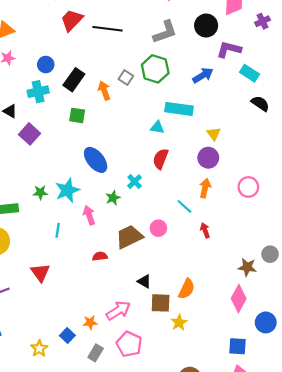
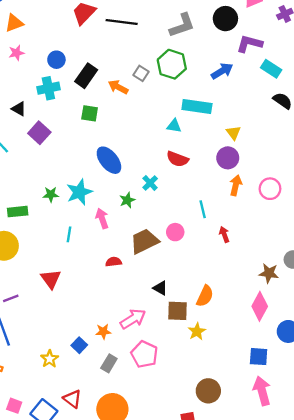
orange arrow: (104, 91) -> (118, 87), turned -42
red semicircle: (161, 159) -> (177, 159), turned -90
orange arrow: (205, 188) -> (236, 185), moved
cyan line: (184, 206) -> (203, 209), turned 35

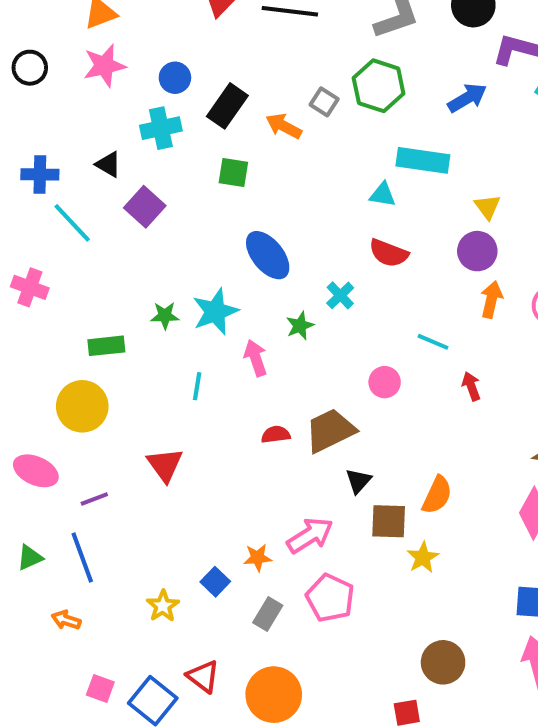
pink star: (16, 53) -> (104, 66), size x1.5
cyan line: (203, 209) -> (433, 342), turned -54
brown trapezoid: (144, 241) -> (330, 431), moved
black triangle: (160, 288) -> (358, 481), turned 42

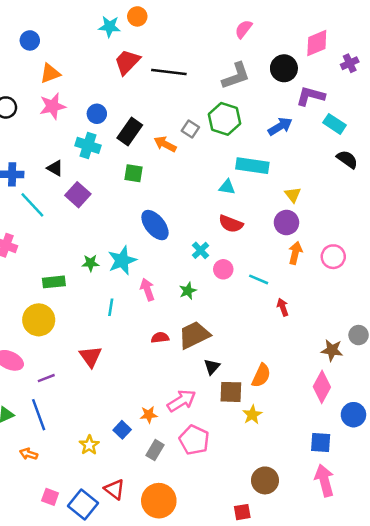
cyan cross: (161, 128) -> (88, 145), turned 30
green star: (300, 326) -> (188, 291), moved
pink circle: (385, 382) -> (223, 269), moved

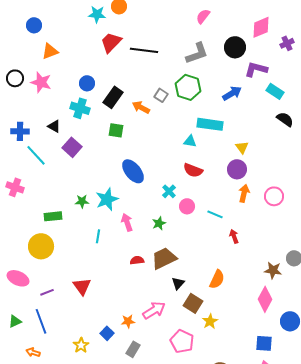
pink star: (53, 106) -> (41, 82), moved, turned 30
red triangle: (91, 357) -> (82, 286), moved
orange semicircle: (261, 375) -> (217, 279), moved
brown square: (231, 392) -> (193, 303), turned 30
pink pentagon: (194, 440) -> (182, 341), moved

